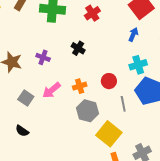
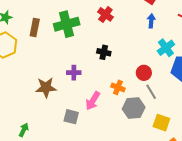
orange cross: (80, 86) -> (118, 87), turned -32
gray line: (123, 104) -> (151, 92), moved
yellow square: (109, 134) -> (161, 123), size x0.7

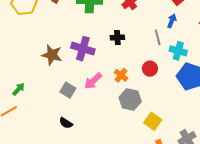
cyan cross: (166, 48) -> (178, 51), turned 36
black cross: (104, 52) -> (117, 38), turned -32
purple cross: (74, 73) -> (83, 49), size x1.6
gray line: (151, 92) -> (158, 37), moved

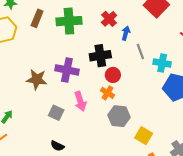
blue arrow: (172, 21) -> (126, 33), moved
black cross: (117, 38) -> (100, 56), size x1.5
red circle: (150, 69) -> (113, 75), moved
pink arrow: (93, 81) -> (80, 101), turned -60

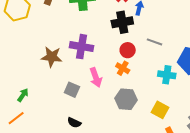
gray line: (140, 52) -> (154, 42), moved, turned -49
black cross: (100, 56) -> (122, 22), moved
cyan cross: (162, 63) -> (167, 75), moved
gray hexagon: (119, 116) -> (126, 99), moved

